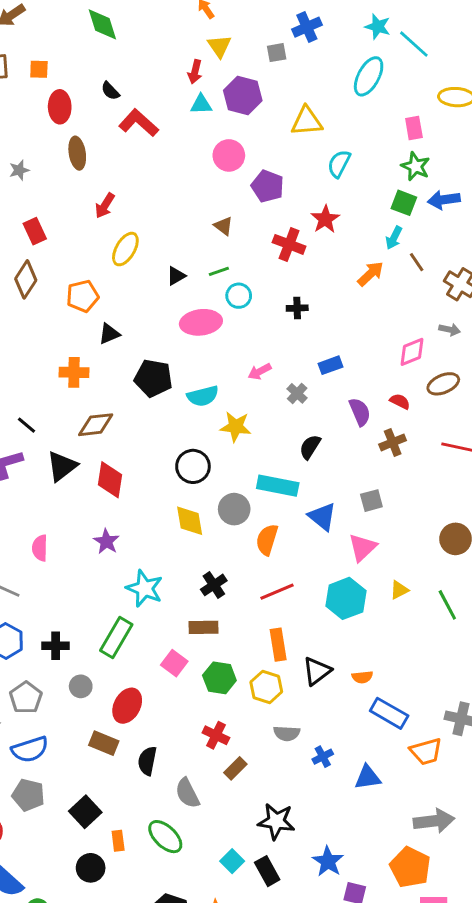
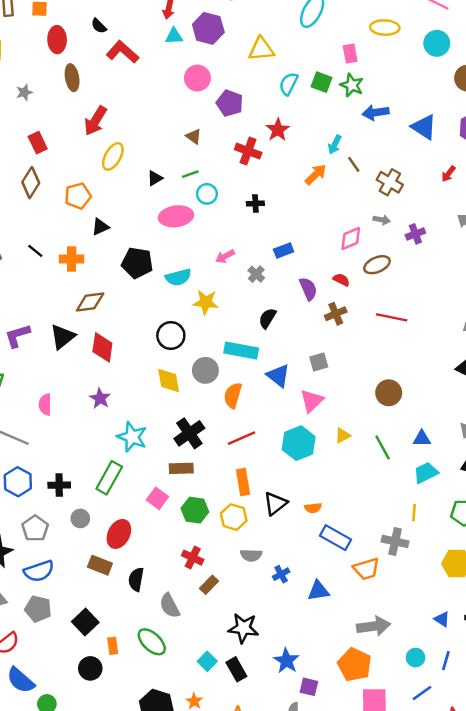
green square: (404, 203) -> (321, 82), moved
red arrow: (105, 206) -> (95, 121), size x1.4
black line: (26, 425) -> (35, 251), moved
black cross: (214, 585) -> (189, 433), size x1.4

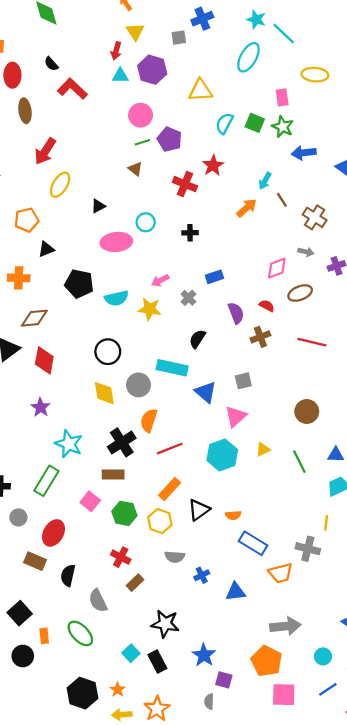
green line: (190, 174) -> (142, 142), moved
yellow star: (206, 302) -> (150, 309), moved
orange semicircle: (233, 395) -> (149, 420), moved
orange rectangle: (243, 482) -> (170, 489), turned 50

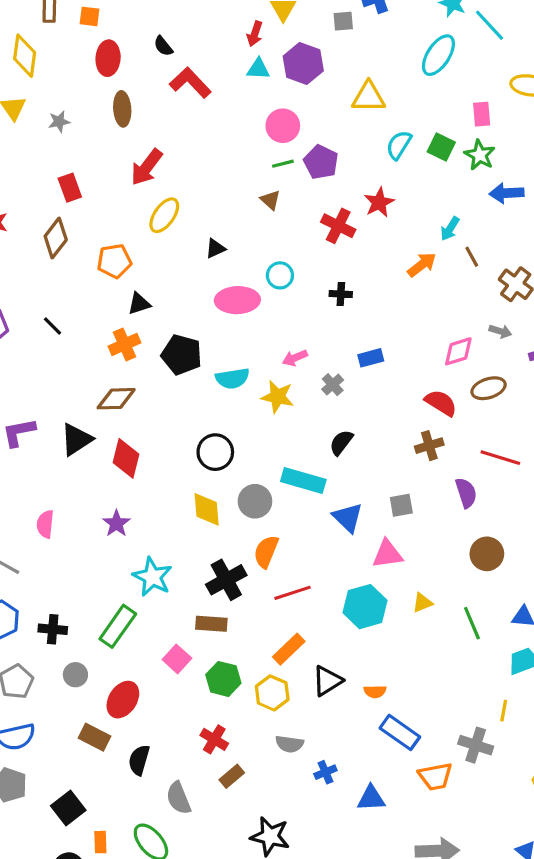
orange cross: (19, 278) -> (124, 344), moved, turned -30
red semicircle: (267, 306) -> (441, 403), size x1.5
purple semicircle: (236, 313) -> (466, 493), moved
pink triangle: (236, 416) -> (387, 554), turned 30

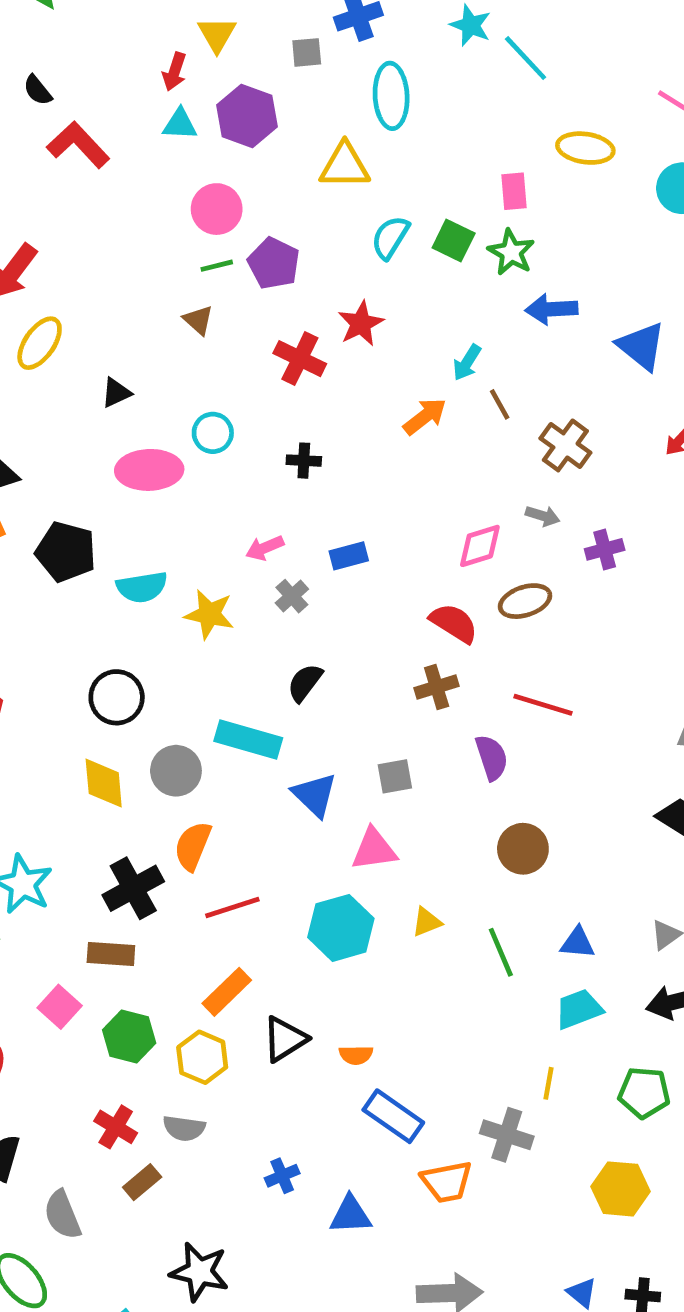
cyan ellipse: (438, 55) -> (391, 96), moved, turned -36
pink arrow: (295, 358) -> (265, 548), moved
gray semicircle: (289, 744) -> (184, 1128), moved

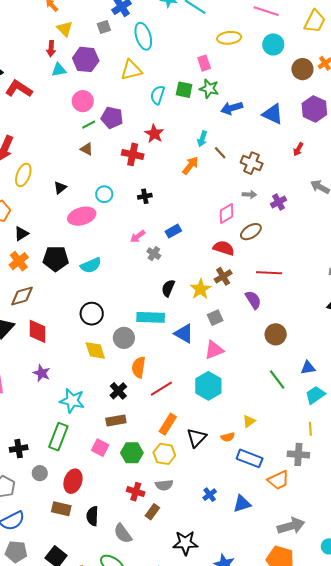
yellow star: (209, 614) -> (201, 289), moved, turned -30
black cross: (133, 888) -> (118, 391), size x0.7
yellow triangle: (427, 922) -> (249, 421), moved

